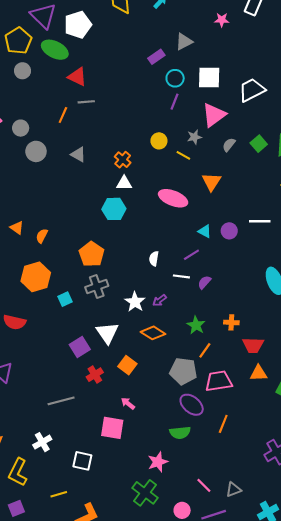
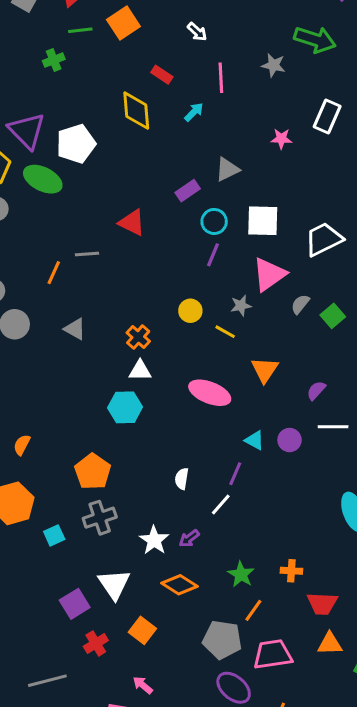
red triangle: (77, 77) -> (132, 223), moved
gray semicircle: (229, 145) -> (300, 304), moved
purple line: (191, 255) -> (235, 474), turned -35
white line: (181, 276) -> (221, 504), turned -56
purple semicircle: (204, 282) -> (316, 390), moved

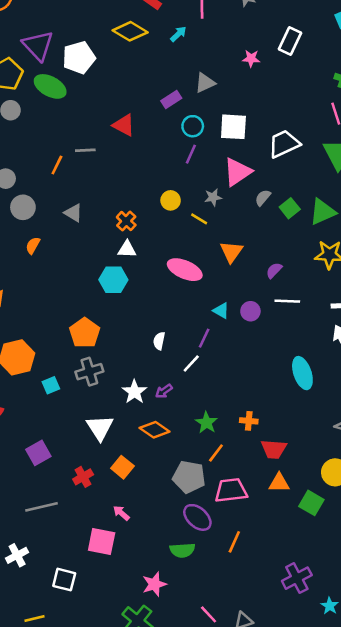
yellow diamond: (136, 111) -> (130, 31), turned -56
orange semicircle: (22, 445) -> (33, 245), moved
purple square: (75, 604) -> (38, 453), moved

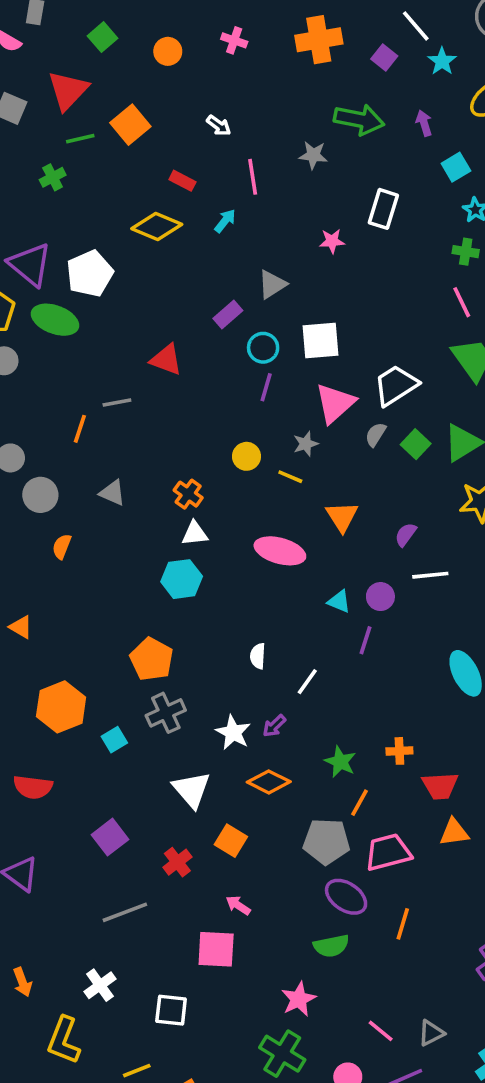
white trapezoid: (284, 144) -> (396, 385), moved
purple line: (204, 338) -> (365, 640), moved

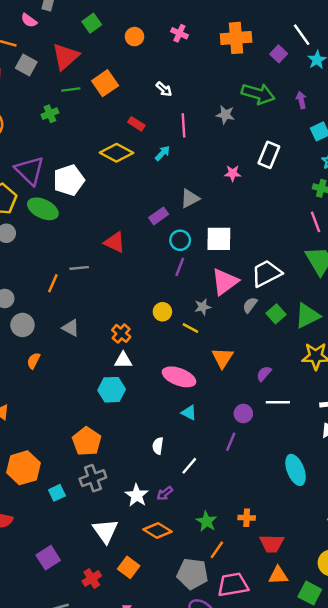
cyan triangle: (339, 601) -> (189, 413), moved

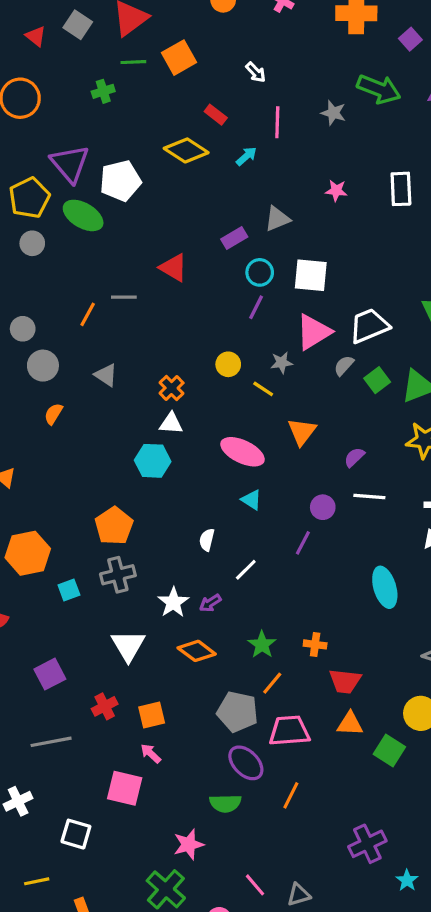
white rectangle: (269, 155) -> (401, 189), moved, turned -30
orange square: (129, 567) -> (152, 715), moved, turned 35

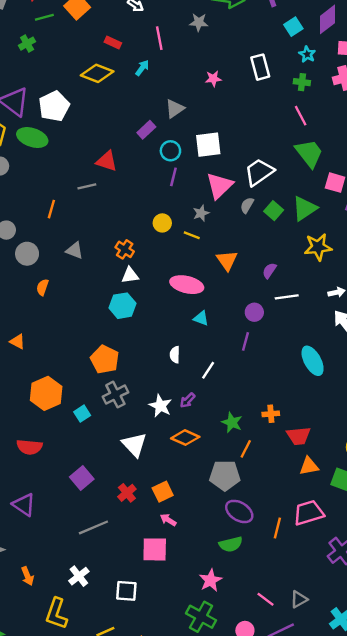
gray line: (124, 297) -> (87, 186), moved
pink trapezoid: (289, 731) -> (309, 513), moved

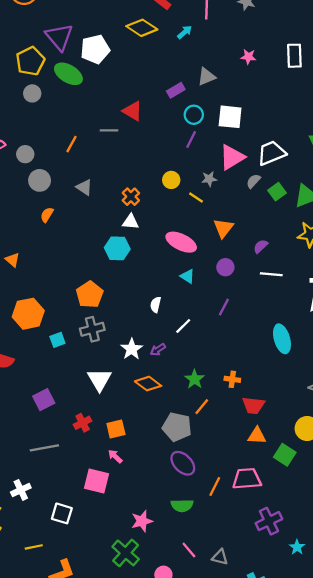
purple circle: (254, 312) -> (225, 267), moved
green semicircle: (231, 544) -> (182, 505), moved
gray triangle: (299, 599) -> (220, 557), turned 30

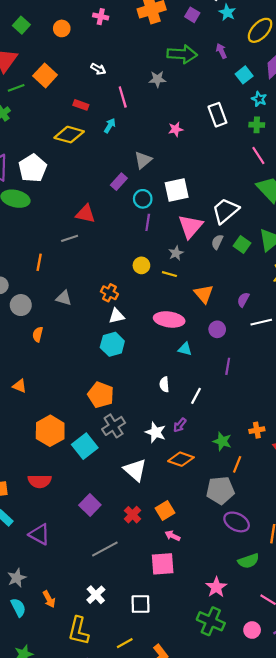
cyan square: (57, 340) -> (85, 446), size x1.6

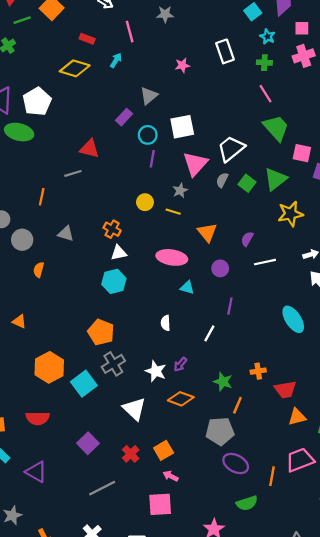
white line: (196, 396) -> (209, 333), moved

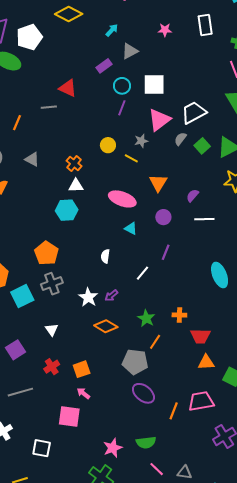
cyan arrow: (116, 60) -> (112, 30), moved
white triangle: (134, 409) -> (52, 330), moved, size x0.6
green semicircle: (247, 503) -> (146, 442), moved

